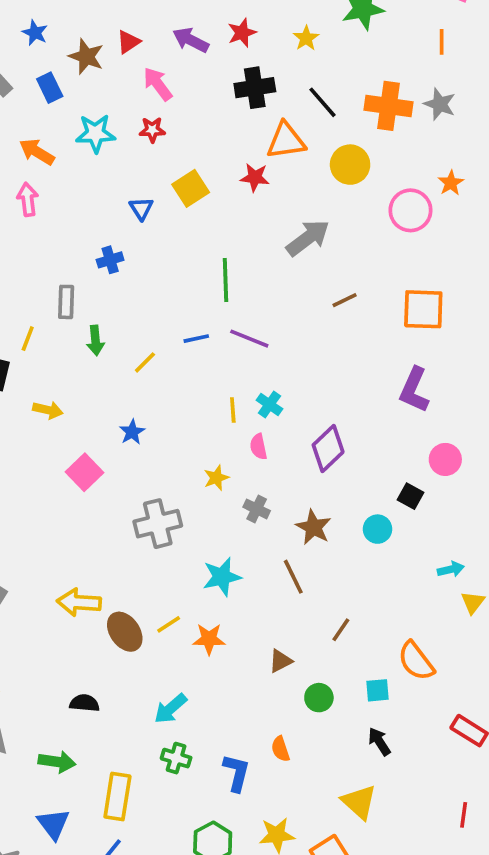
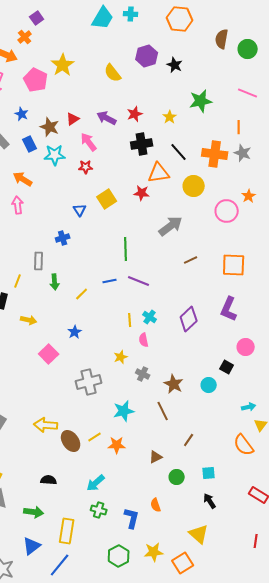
orange line: (442, 42) -> (239, 127), moved
cyan star: (95, 133) -> (55, 155), moved
purple diamond: (328, 448) -> (189, 319), moved
orange semicircle: (416, 661) -> (244, 445), moved
blue triangle: (53, 824) -> (32, 546), turned 30

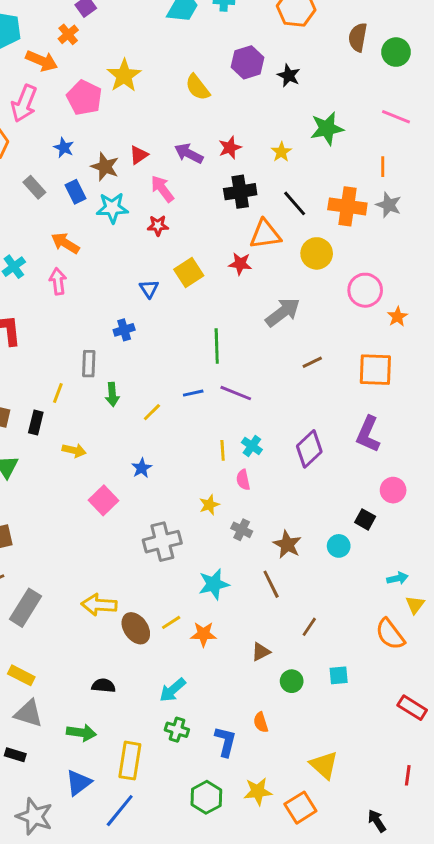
orange star: (249, 196) -> (397, 317), moved
black arrow: (210, 501) -> (377, 821), moved

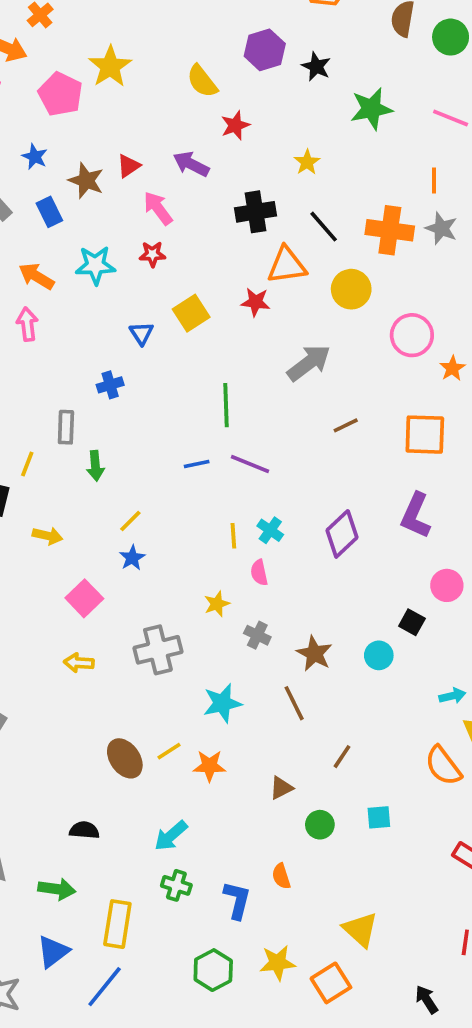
green star: (327, 128) -> (371, 109), moved
red star: (230, 148) -> (235, 125), moved
cyan star: (112, 208) -> (95, 265), moved
yellow line: (152, 412) -> (130, 521), moved
yellow arrow: (99, 605) -> (79, 663), moved, size x0.7

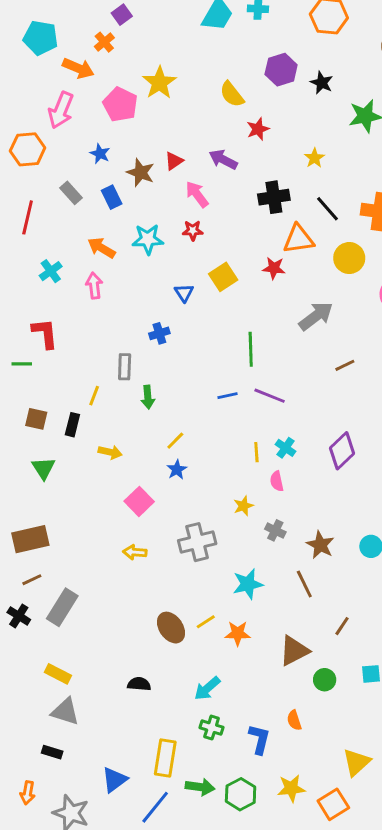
brown triangle: (281, 788) -> (294, 651), size x1.6
green arrow: (57, 889) -> (200, 787), moved
yellow triangle: (360, 930) -> (356, 762), turned 36

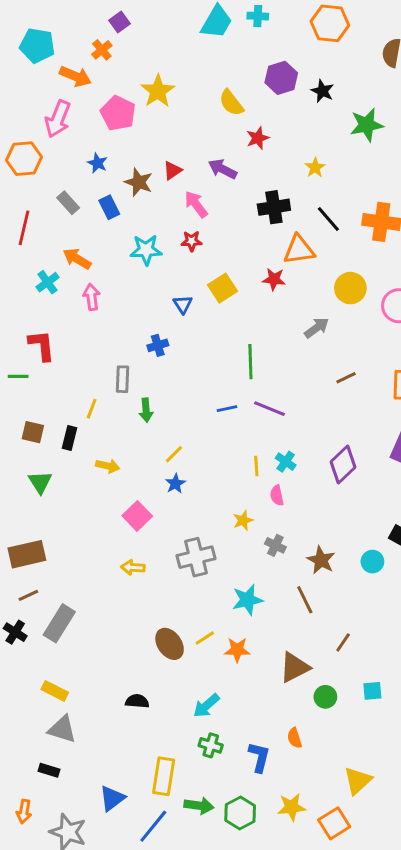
orange arrow: (101, 248) -> (77, 259), moved
yellow circle: (349, 258) -> (350, 288), moved
gray arrow: (316, 316) -> (317, 328), size x0.7

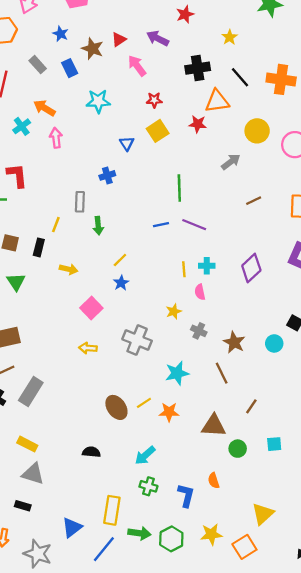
red star: (192, 241) -> (154, 100), moved
cyan cross: (286, 462) -> (207, 266), turned -35
gray cross: (196, 557) -> (137, 340), turned 36
brown triangle: (295, 667) -> (214, 426), turned 30

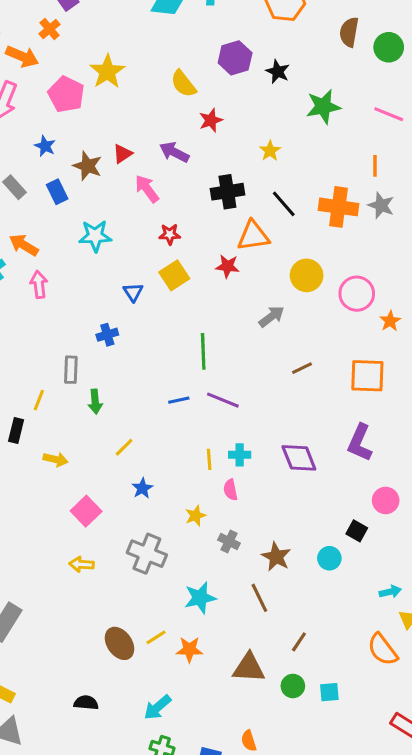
purple diamond: (251, 268) -> (299, 458), turned -68
blue star: (121, 283) -> (142, 488), moved
green circle: (238, 449) -> (293, 686), moved

